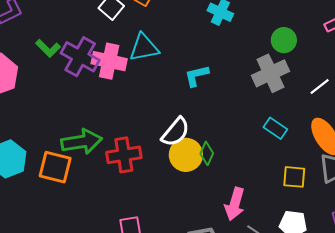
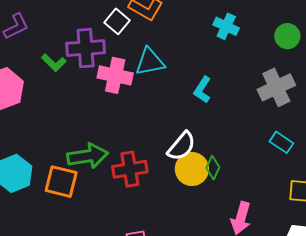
green circle: (284, 40) -> (287, 36), moved
purple cross: (80, 57) -> (86, 48), moved, turned -33
cyan L-shape: (196, 76) -> (202, 90), turned -44

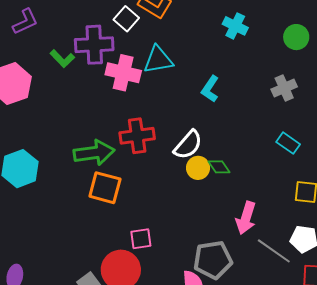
gray cross: (276, 87) -> (284, 88), size x0.7
green diamond: (213, 168) -> (219, 167), turned -60
red cross: (130, 169) -> (137, 136), moved
yellow circle: (192, 169) -> (198, 168), size x0.7
orange square: (61, 182) -> (105, 188), moved

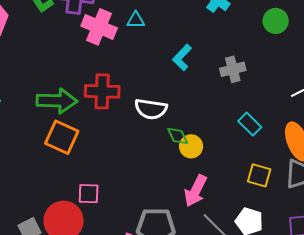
cyan triangle: (158, 60) -> (136, 20), size x0.6
gray cross: (284, 88) -> (233, 69), moved
white semicircle: (188, 145) -> (151, 109), turned 48
yellow circle: (198, 168) -> (191, 146), moved

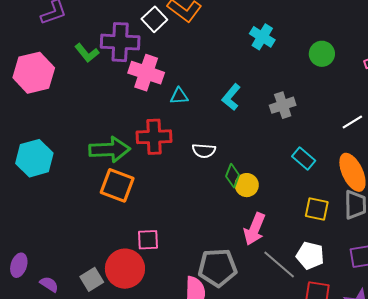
cyan triangle: (136, 20) -> (179, 96), moved
white semicircle: (151, 109) -> (204, 151), size x0.7
green diamond: (178, 136) -> (233, 176), turned 50

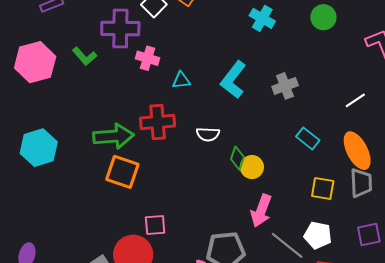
green L-shape: (87, 53) -> (85, 56), moved
green circle: (322, 54) -> (323, 17), moved
pink cross: (146, 73) -> (148, 58), size x0.7
cyan L-shape: (231, 97) -> (233, 80), size x1.4

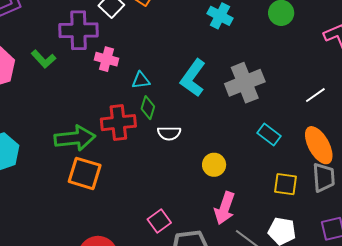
gray cross: (285, 86) -> (245, 83), size x1.5
green diamond: (237, 158) -> (148, 108), moved
pink square: (155, 225) -> (159, 221), moved, turned -30

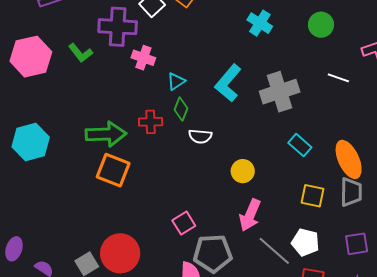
cyan triangle: (141, 80) -> (176, 81), turned -30
white line: (315, 95) -> (338, 78), moved, turned 50
red cross: (118, 123) -> (151, 122), size x0.7

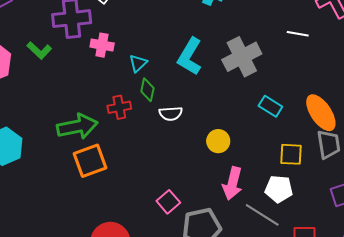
orange square: (113, 170) -> (90, 161), turned -32
white pentagon: (305, 242) -> (279, 189), moved

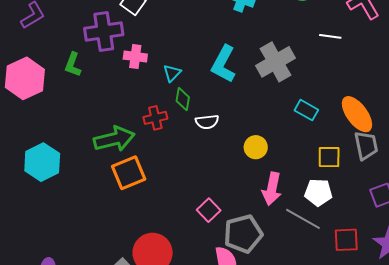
green L-shape: (39, 50) -> (73, 65), turned 70

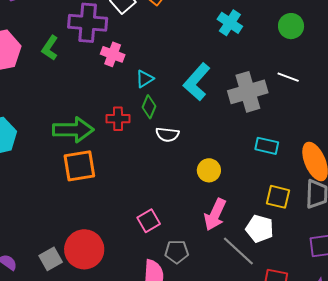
white line: (330, 36) -> (288, 77), moved
cyan rectangle: (306, 110) -> (267, 146), turned -30
gray pentagon: (243, 234) -> (177, 252), size x0.6

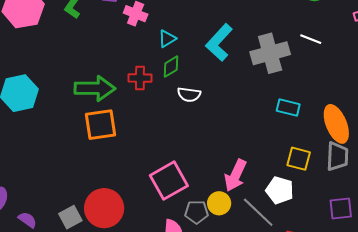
green diamond: (149, 107) -> (171, 67), turned 35
yellow circle: (209, 170) -> (219, 203), moved
pink square: (149, 221) -> (169, 181), size x1.6

